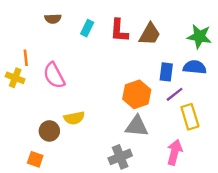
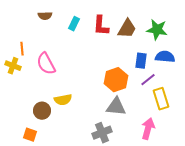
green star: (199, 36) -> (157, 30), moved

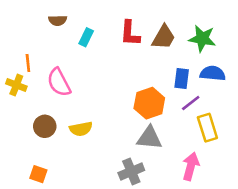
cyan rectangle: (74, 24) -> (86, 37), moved
brown circle: (42, 111) -> (45, 126), moved

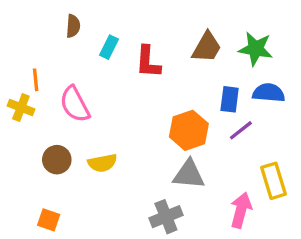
brown semicircle: (58, 20) -> (73, 26), turned -84
red L-shape: (130, 33) -> (148, 62), moved
yellow rectangle: (207, 128) -> (274, 181), moved

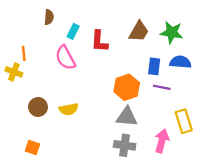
pink semicircle: (75, 104) -> (65, 58), moved
purple line: (241, 130) -> (162, 87), turned 49
gray cross: (166, 217) -> (125, 145), moved, turned 30

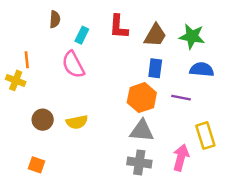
red L-shape: (99, 41) -> (119, 27), moved
blue rectangle: (154, 66) -> (155, 68), moved

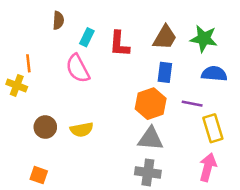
red L-shape: (119, 27) -> (119, 44), moved
yellow rectangle: (205, 136) -> (213, 128), moved
pink arrow: (181, 158) -> (208, 167), moved

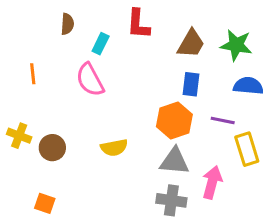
red L-shape: (119, 44) -> (138, 24), moved
yellow cross: (17, 85) -> (19, 136), moved
yellow semicircle: (82, 130) -> (114, 148), moved
pink arrow: (208, 167) -> (212, 182), moved

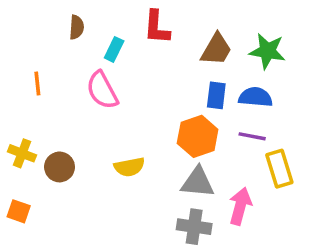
blue semicircle: (248, 86) -> (255, 97), moved
orange square: (45, 203) -> (19, 211), moved

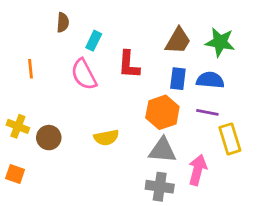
red L-shape: (157, 27) -> (129, 65), moved

